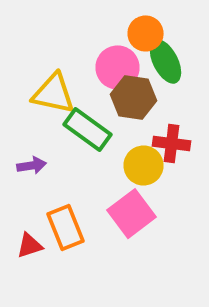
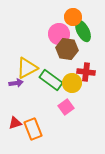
yellow triangle: (53, 93) -> (27, 68), moved, turned -40
green rectangle: (87, 129) -> (51, 80), moved
pink square: (132, 214) -> (66, 107), size x0.7
orange rectangle: (65, 228) -> (33, 129), moved

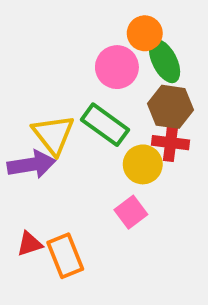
brown hexagon: (67, 49) -> (171, 107), moved
yellow triangle: (27, 68) -> (53, 135), turned -40
green rectangle: (51, 80) -> (105, 125), moved
purple arrow: (16, 83) -> (31, 164), size x1.6

